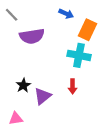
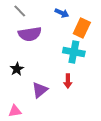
gray line: (12, 15) -> (20, 11), moved
black star: (23, 85) -> (17, 69), moved

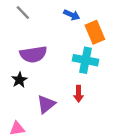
orange rectangle: (82, 28) -> (95, 32), turned -48
purple semicircle: (30, 34) -> (33, 54), moved

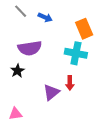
blue arrow: (72, 15) -> (45, 17), moved
purple triangle: (46, 104) -> (51, 92), moved

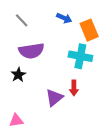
gray line: (21, 11) -> (22, 20), moved
blue arrow: (45, 17) -> (64, 18), moved

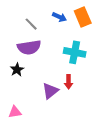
gray line: (22, 20) -> (31, 24), moved
orange rectangle: (89, 30) -> (83, 17), moved

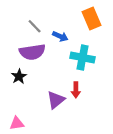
blue arrow: (59, 17) -> (60, 36), moved

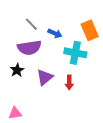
orange rectangle: (91, 18) -> (90, 30), moved
purple triangle: (56, 100) -> (45, 77), moved

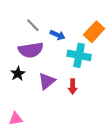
orange rectangle: (90, 30) -> (94, 32), turned 66

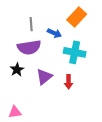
gray line: (33, 25) -> (31, 24), turned 40
orange rectangle: (94, 32) -> (77, 17), moved

